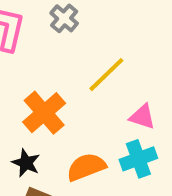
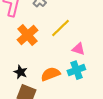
orange cross: (44, 113) -> (27, 35), moved

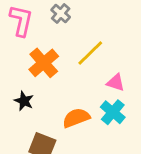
cyan cross: (76, 70) -> (113, 112), turned -30
black star: (20, 72) -> (24, 101), moved

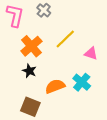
pink triangle: (116, 83) -> (91, 53), moved
black star: (24, 101) -> (29, 71), moved

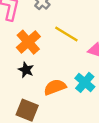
yellow line: (65, 39) -> (66, 34), turned 75

